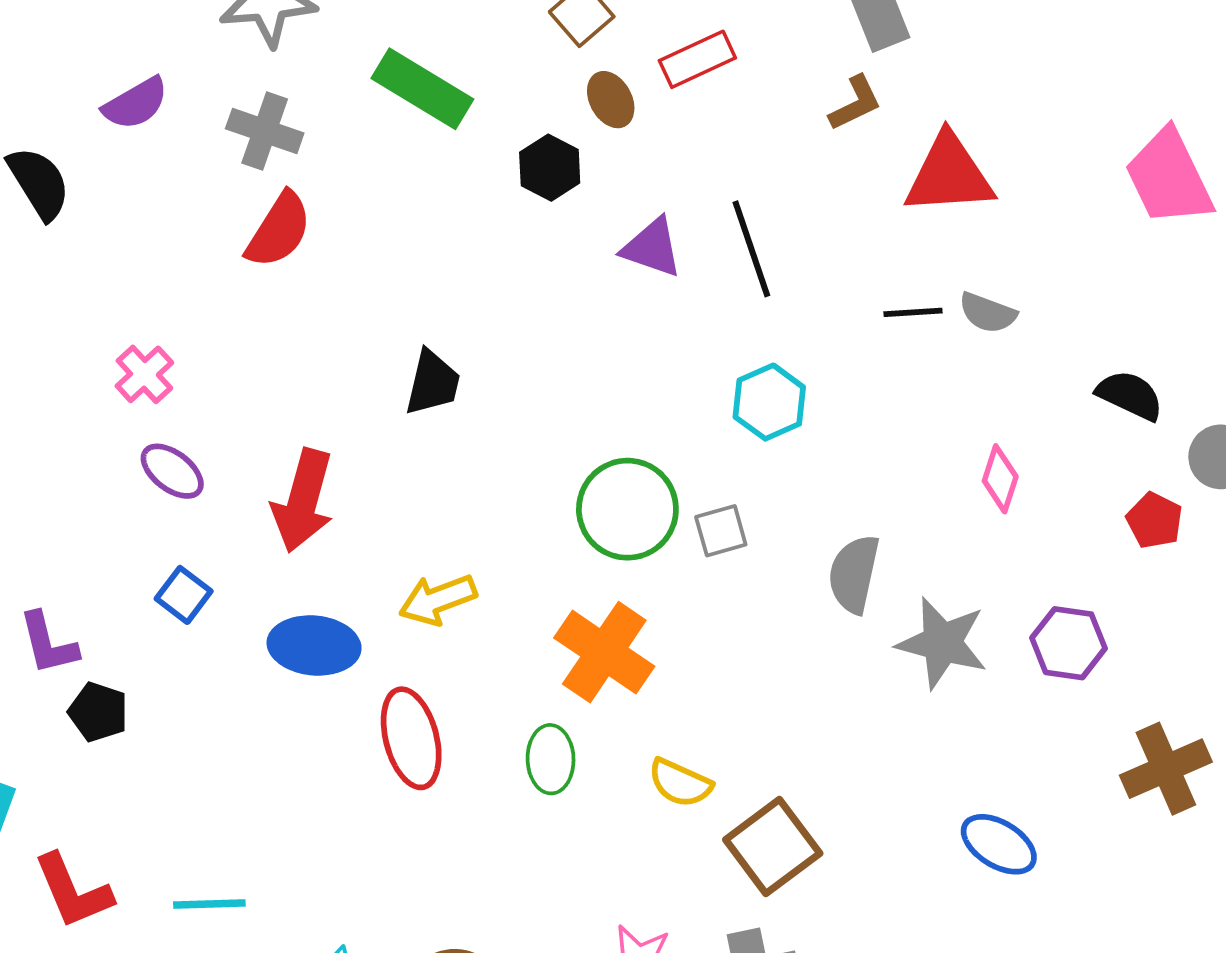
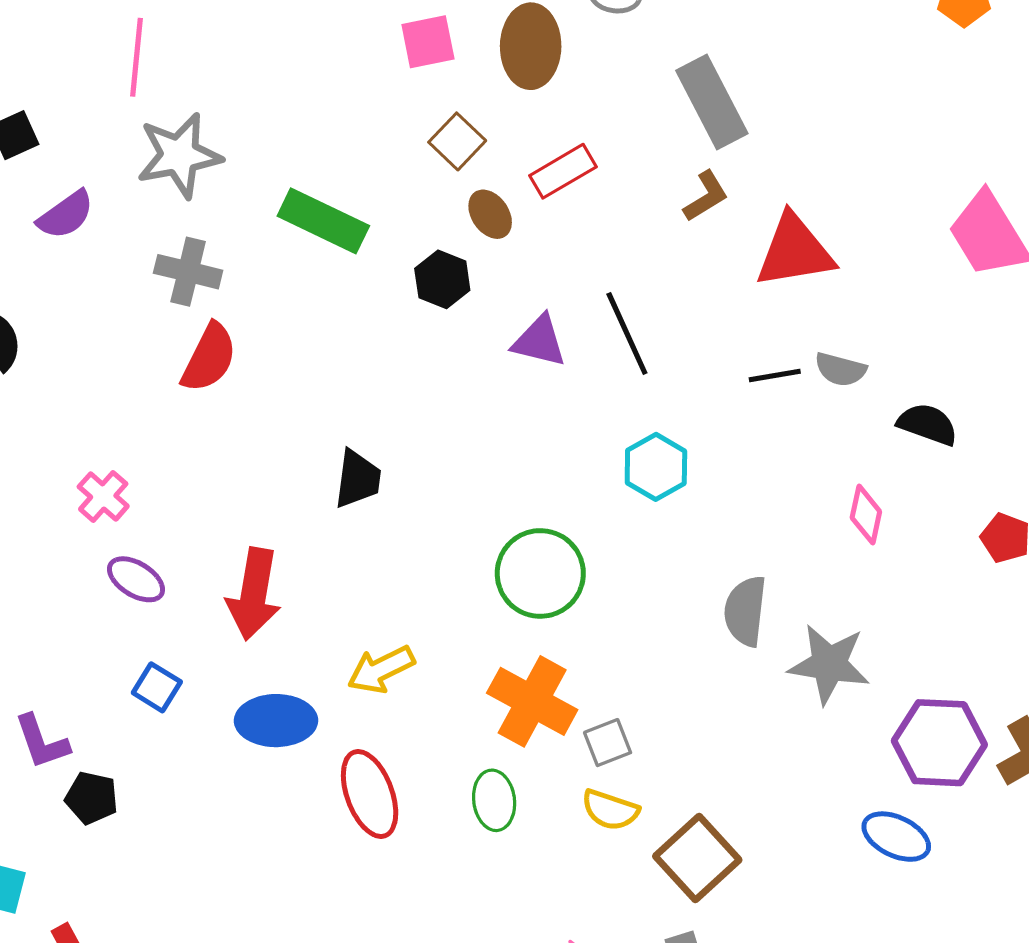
purple semicircle: (136, 104) -> (66, 215), moved
black semicircle: (1130, 395) -> (928, 424), moved
gray square: (721, 531) -> (608, 743), moved
purple hexagon: (1068, 643) -> (939, 743), moved, size x1.4

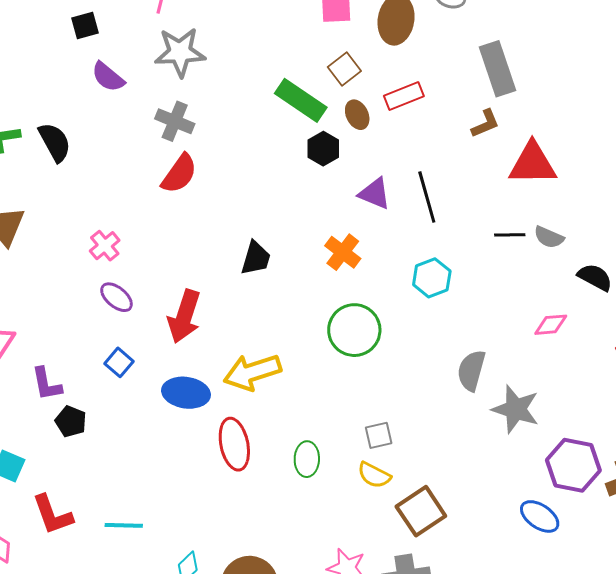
purple semicircle: (66, 215) -> (108, 77), turned 66
green rectangle: (323, 221) -> (301, 100), moved
pink diamond: (866, 515) -> (551, 325), turned 64
yellow arrow: (381, 669) -> (252, 372), size x1.4
orange cross: (532, 701) -> (343, 252), moved, size x0.7

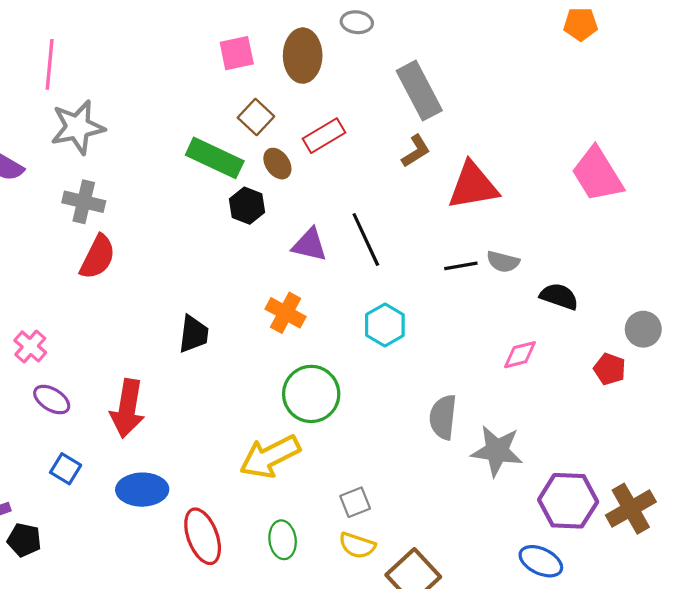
yellow arrow: (252, 372) -> (270, 456), moved

